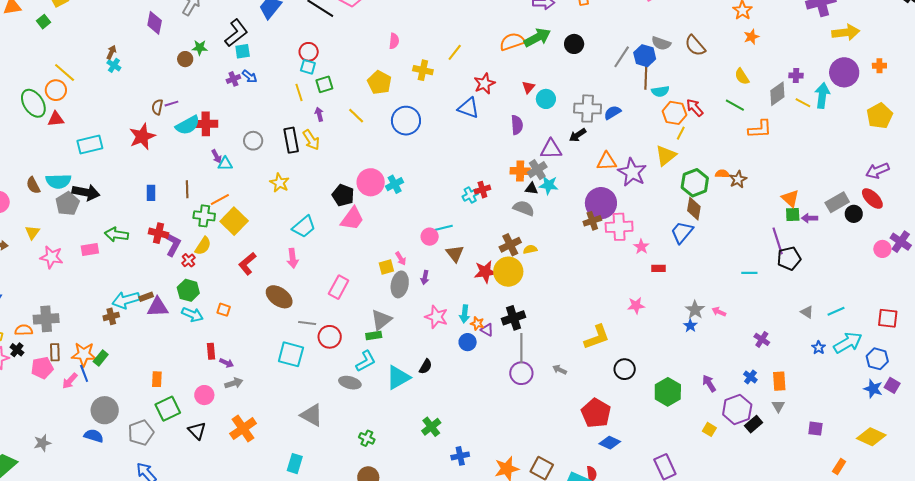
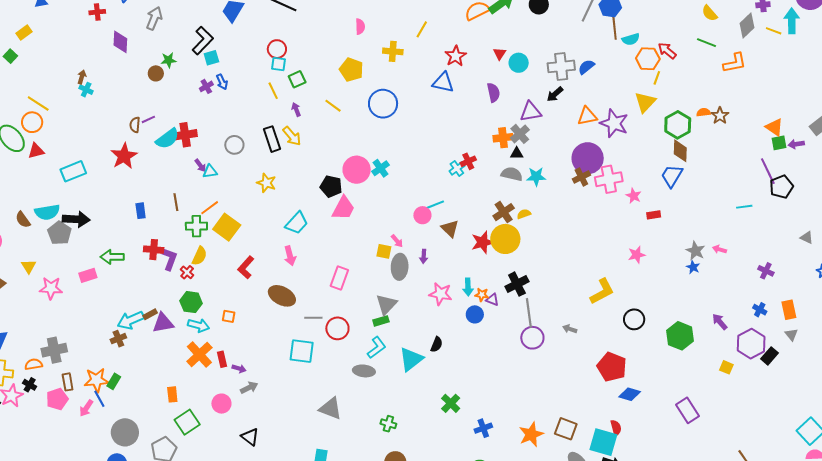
blue arrow: (250, 77) -> (222, 82), turned 35
cyan star: (549, 185) -> (536, 177), moved
yellow square: (386, 267) -> (384, 251), turned 35
orange cross: (243, 429) -> (199, 354), moved
black triangle: (197, 431) -> (250, 437), moved

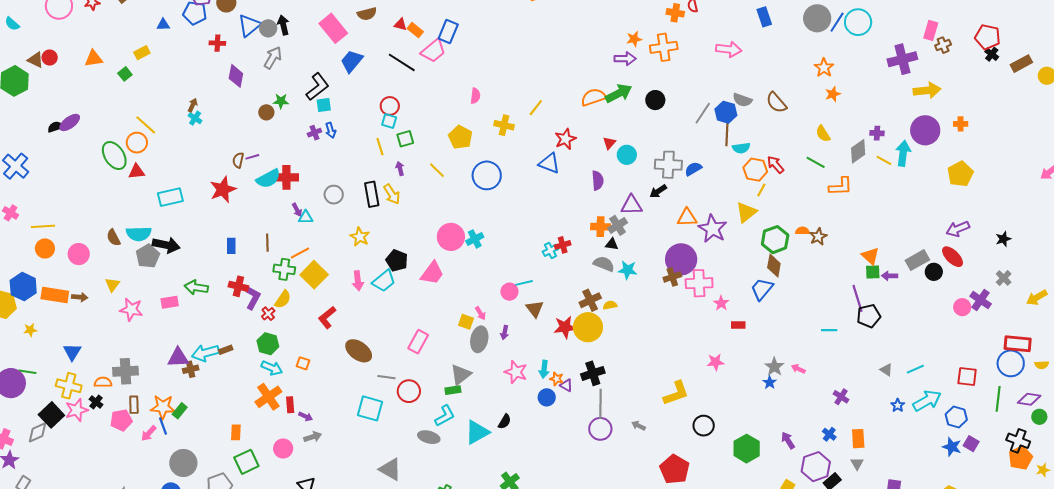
black pentagon: (331, 186) -> (397, 260), moved
pink arrow: (290, 256) -> (358, 281), moved
purple triangle: (163, 323) -> (178, 358), moved

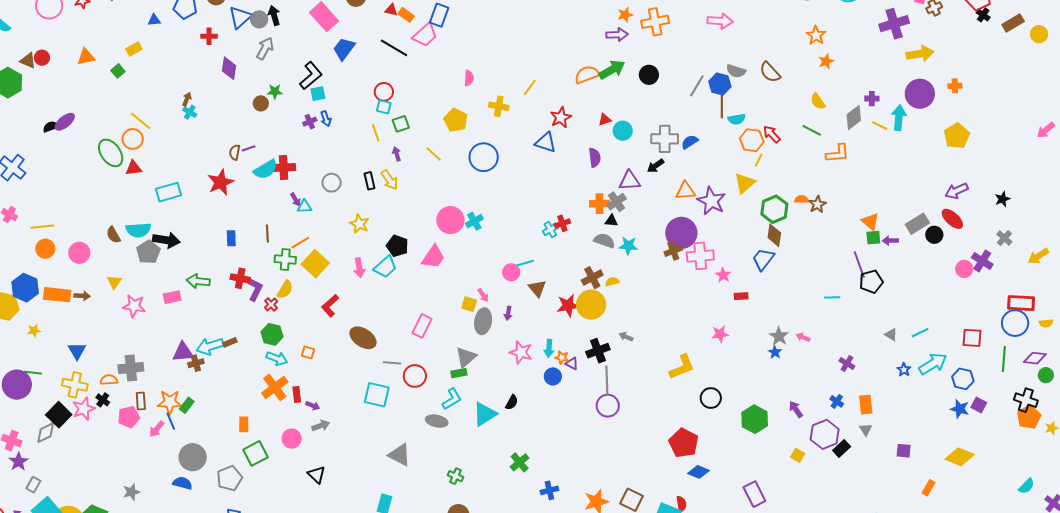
red triangle: (609, 143) -> (605, 120), turned 32
black rectangle: (372, 194) -> (370, 181), size x0.7
gray arrow: (639, 426) -> (626, 337), moved

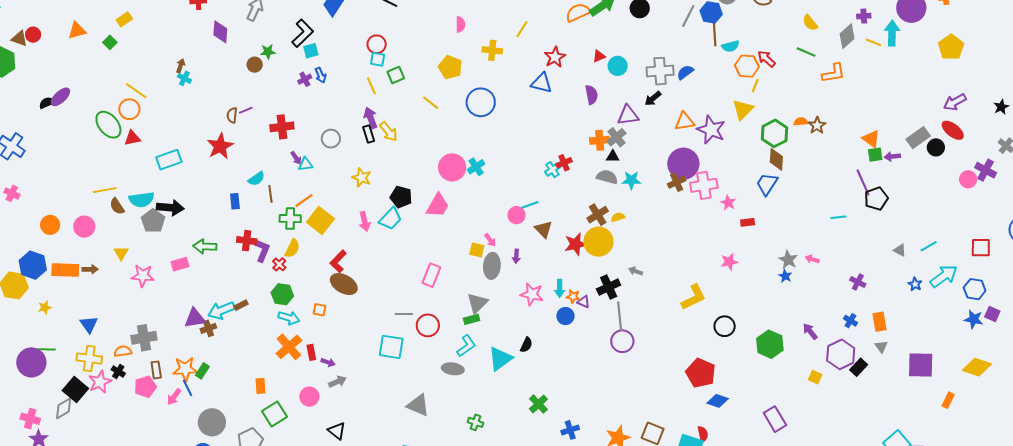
purple arrow: (397, 154) -> (371, 118), moved, size x1.5
cyan semicircle: (266, 169) -> (256, 179), moved, size x0.7
yellow line: (42, 227) -> (105, 190), moved
brown ellipse: (363, 338) -> (344, 284), moved
purple square: (904, 451) -> (921, 365), size x1.8

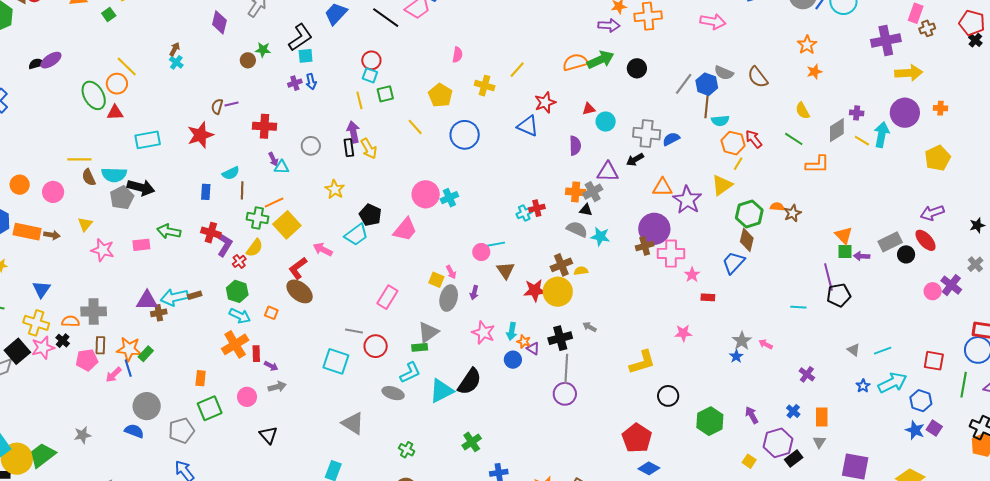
pink arrow: (365, 221) -> (323, 250), moved, turned 120
black semicircle: (526, 345) -> (470, 381), size x1.8

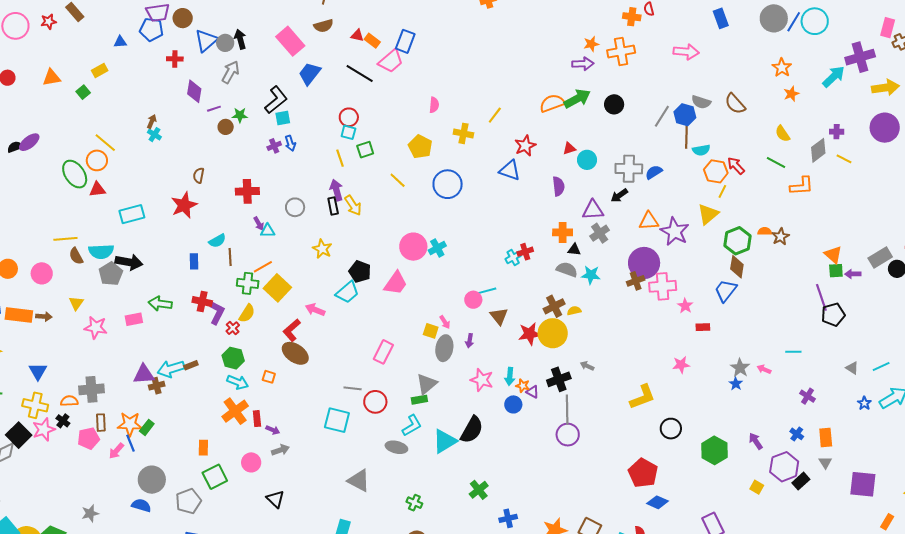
purple line: (232, 104) -> (214, 109), moved
cyan arrow: (882, 135) -> (834, 77), moved, turned 40
gray cross: (593, 192) -> (600, 233), moved
cyan line: (798, 307) -> (793, 352), moved

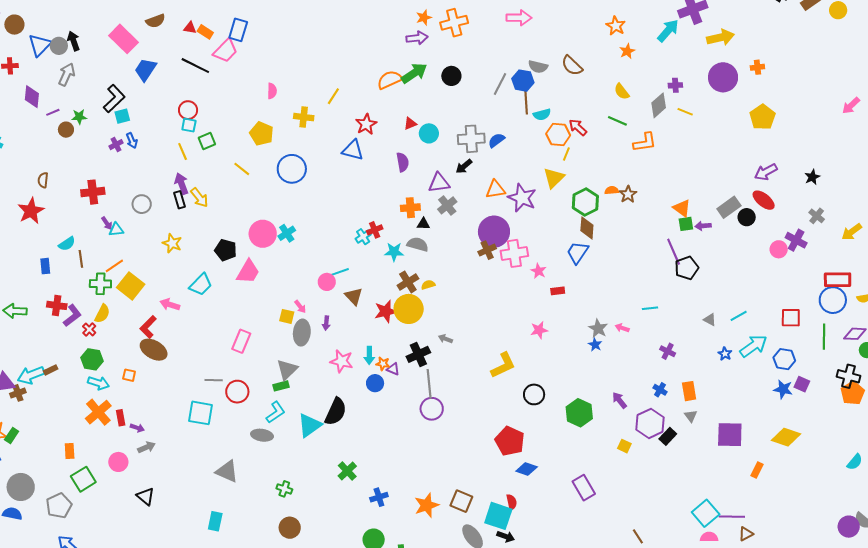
black pentagon: (360, 272) -> (226, 250), moved
cyan star: (591, 275) -> (394, 252), moved
purple L-shape: (217, 313) -> (72, 316), turned 30

